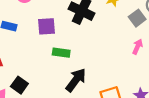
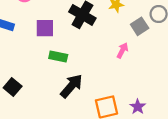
pink arrow: (137, 47) -> (122, 50), moved

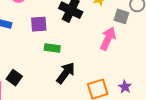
gray square: (140, 26) -> (121, 16), turned -35
pink arrow: (122, 50) -> (108, 39), size x1.6

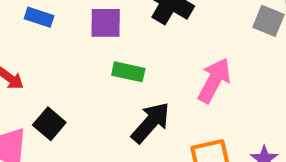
pink arrow: (108, 39) -> (214, 80), moved

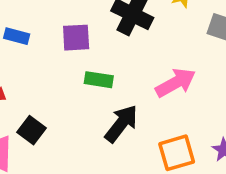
pink arrow: (214, 80) -> (176, 83), turned 36

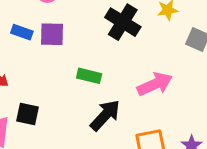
purple square: (76, 38) -> (52, 34), moved
black square: (32, 130) -> (28, 114), turned -30

